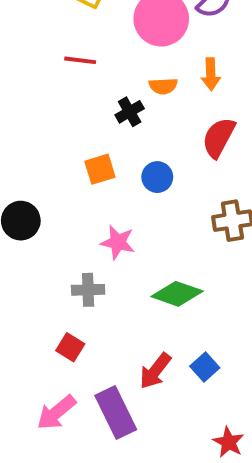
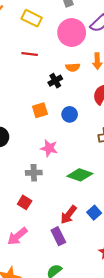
purple rectangle: (116, 412) -> (58, 236), moved, size x0.7

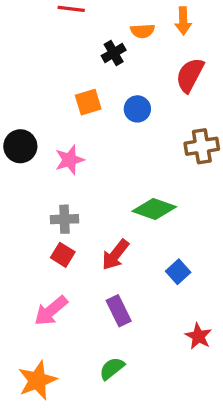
pink star: (49, 148) -> (70, 160), moved, turned -30
gray cross: (34, 173) -> (64, 219), moved
red arrow: (69, 215) -> (115, 255), moved

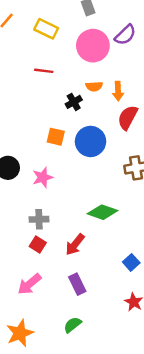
orange arrow: (183, 21) -> (118, 91), moved
orange square: (88, 102) -> (56, 137), turned 30
blue circle: (137, 109) -> (91, 141), size x1.6
blue square: (178, 272) -> (131, 262), moved

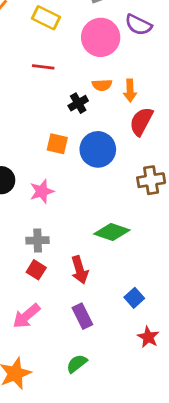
purple semicircle: (125, 35) -> (138, 25), turned 70
red arrow: (75, 244) -> (80, 270), turned -55
blue square: (131, 262) -> (134, 298), moved

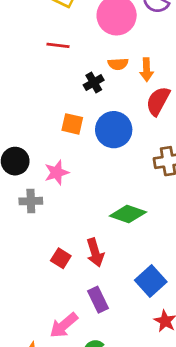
gray cross: (38, 240) -> (31, 201), moved
red square: (36, 270) -> (61, 258), moved
blue square: (134, 298) -> (151, 281), size x1.5
pink arrow: (26, 316) -> (64, 325), moved

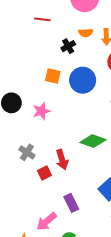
gray cross: (31, 201) -> (27, 152), moved, turned 35
red arrow: (95, 252) -> (62, 160), moved
red square: (61, 258) -> (44, 173), turned 32

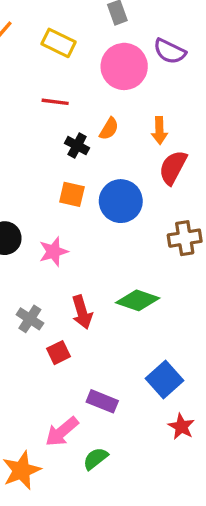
orange semicircle: (86, 33) -> (109, 129), moved, turned -56
black cross: (68, 46) -> (77, 146), moved, turned -32
red arrow: (62, 160) -> (82, 312), moved
purple rectangle: (71, 203) -> (102, 401), turned -42

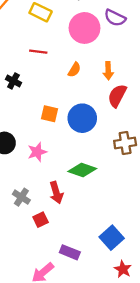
black cross: (77, 146) -> (13, 81), moved
green diamond: (138, 300) -> (82, 170), moved

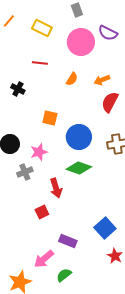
orange arrow: (108, 71) -> (102, 80), turned 70
blue circle: (82, 118) -> (79, 137), moved
gray cross: (21, 197) -> (25, 172), moved, turned 35

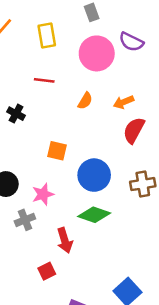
yellow rectangle: (42, 28) -> (47, 36), turned 54

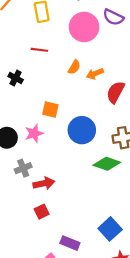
orange arrow: (124, 102) -> (95, 74), moved
pink star: (43, 194) -> (34, 133), moved
green diamond: (94, 215) -> (107, 164), moved
red arrow: (65, 240) -> (44, 183), moved, turned -84

